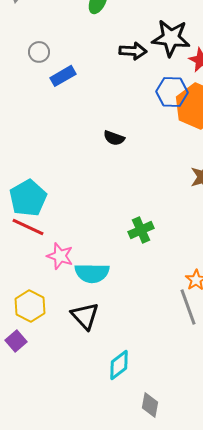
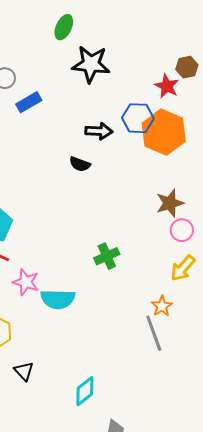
black star: (171, 38) -> (91, 64), moved
black arrow: (133, 51) -> (99, 131), moved
black triangle: (85, 316) -> (24, 371), moved, size x0.7

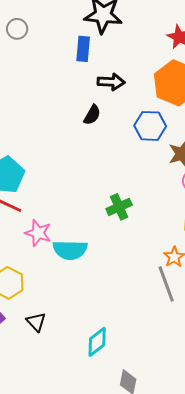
blue rectangle: (29, 102) -> (83, 49), moved, turned -55
blue hexagon: (138, 118) -> (150, 126), moved
black semicircle: (80, 164) -> (92, 115), turned -80

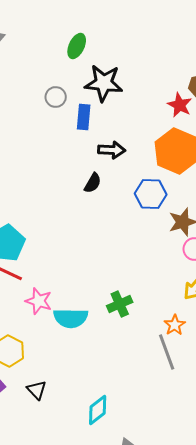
gray circle: (17, 29) -> (56, 97), moved
green cross: (119, 207) -> (120, 304), moved

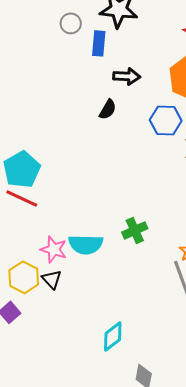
pink star: (39, 301) -> (54, 249), moved
black triangle: (37, 390) -> (52, 279), moved

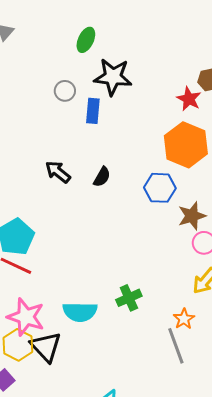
black arrow: (127, 76) -> (58, 172), moved, turned -144
pink star: (54, 249) -> (26, 317), moved, size x1.4
black triangle: (52, 279) -> (46, 347), size x1.6

